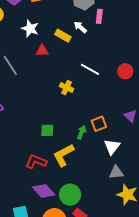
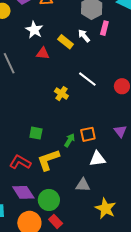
white triangle: (112, 147) -> (97, 159), turned 36
gray triangle: (116, 172) -> (83, 185), moved

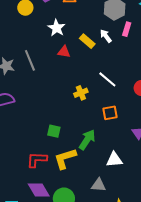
yellow cross: (61, 94) -> (81, 93), turned 32
orange square: (88, 134) -> (110, 113), moved
green arrow: (70, 140) -> (87, 140), size x1.5
red L-shape: (20, 162) -> (37, 160), turned -30

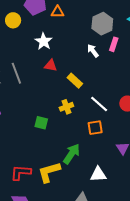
yellow rectangle: (87, 41) -> (75, 81), moved
white line: (107, 79) -> (99, 104), moved
green square: (54, 131) -> (41, 123), moved

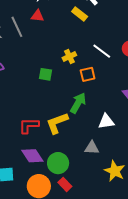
red triangle: (51, 65) -> (37, 16), moved
yellow rectangle: (75, 81) -> (80, 14), moved
orange square: (95, 128) -> (88, 74), moved

